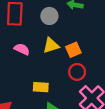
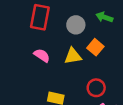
orange square: (73, 50) -> (95, 47), moved, turned -35

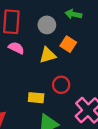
pink semicircle: (42, 55) -> (16, 48), moved
red circle: (96, 88) -> (61, 85), moved

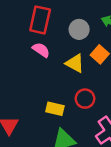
yellow triangle: (48, 55) -> (75, 63), turned 36

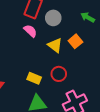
gray circle: (79, 29) -> (53, 18), moved

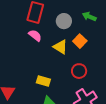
gray circle: (53, 18) -> (64, 21), moved
red circle: (59, 74) -> (79, 71), moved

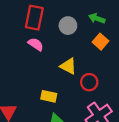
orange square: (80, 41) -> (100, 42), moved
yellow triangle: (60, 47) -> (68, 66), moved

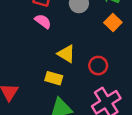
yellow triangle: (68, 66) -> (66, 54), moved

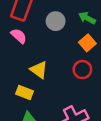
red circle: (98, 66) -> (82, 70), moved

